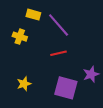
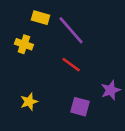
red line: (59, 53) -> (71, 65), turned 49
purple square: (66, 88) -> (80, 107), size x0.7

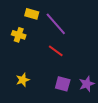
purple star: (111, 90) -> (87, 84), moved

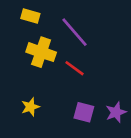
yellow rectangle: (32, 14) -> (30, 16), moved
yellow cross: (19, 35) -> (41, 52), moved, size x1.5

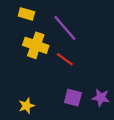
yellow star: (30, 107) -> (26, 106), moved
purple star: (116, 112) -> (101, 98), turned 30

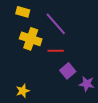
red line: (65, 59) -> (56, 51), turned -35
purple square: (73, 98) -> (68, 71), moved, turned 35

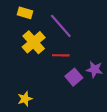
yellow cross: (31, 39) -> (34, 42), turned 30
purple star: (87, 84) -> (95, 69), moved

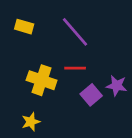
yellow rectangle: (25, 13) -> (24, 27), moved
yellow cross: (34, 42) -> (42, 80), moved, turned -30

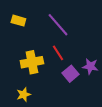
red line: (75, 68) -> (58, 53), turned 56
yellow cross: (42, 80) -> (32, 62), turned -30

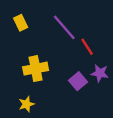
yellow rectangle: (18, 21) -> (21, 23), turned 48
red line: (58, 53) -> (87, 47), moved

